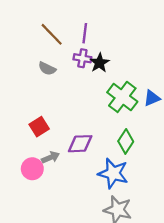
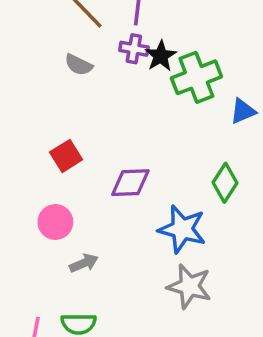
green cross: (122, 97) -> (196, 77), moved, turned 32
green diamond: (126, 141) -> (225, 183), moved
gray arrow: (51, 157) -> (84, 263), moved

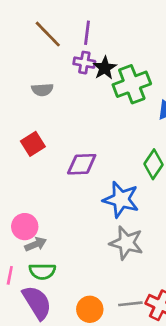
gray semicircle: (79, 65) -> (42, 90), moved, turned -30
pink circle: (55, 222) -> (25, 227), moved
gray arrow: (84, 263) -> (36, 244), moved

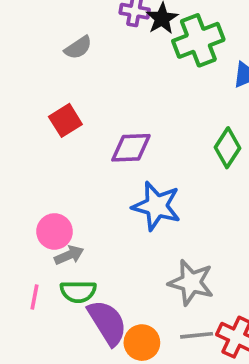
gray semicircle: (42, 90) -> (78, 48), turned -30
blue star: (121, 199) -> (156, 206), moved
gray star: (126, 243) -> (191, 282), moved
purple semicircle: (37, 302) -> (107, 323), moved

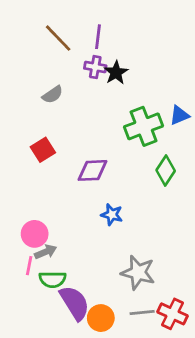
green cross: (198, 40) -> (144, 126), moved
blue star: (156, 206) -> (112, 215), size x0.6
pink line: (34, 297) -> (29, 266), moved

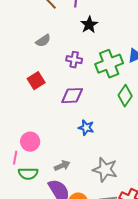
purple cross: (95, 67) -> (74, 60), moved
gray arrow: (46, 252) -> (62, 166), moved
pink line: (29, 266) -> (15, 158), moved
green semicircle: (53, 279) -> (28, 174), moved

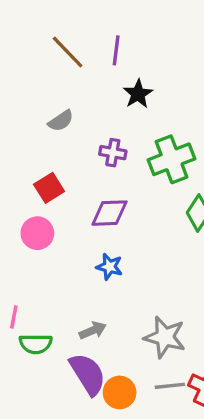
blue star: (86, 128) -> (109, 267), moved
pink circle: (30, 142) -> (37, 233), moved

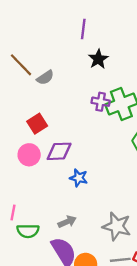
brown line: (68, 52) -> (21, 65), moved
purple cross: (113, 153) -> (101, 102), moved
purple diamond: (109, 213) -> (59, 151), moved

